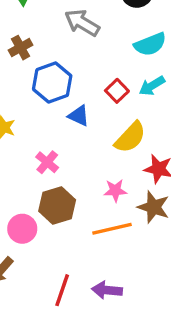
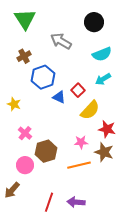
red square: (117, 91) -> (78, 90), moved
pink cross: (47, 162) -> (25, 133), moved

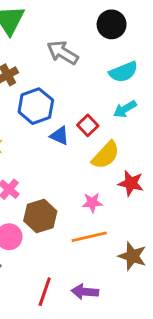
brown star: (104, 152) -> (132, 256), moved

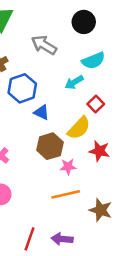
cyan arrow: (125, 109) -> (74, 82), moved
red square: (88, 125) -> (96, 104), moved
brown hexagon: (40, 216) -> (50, 146), moved

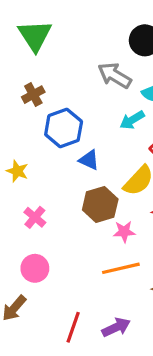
gray arrow: (44, 45) -> (115, 75), moved
purple arrow: (62, 239) -> (116, 327), turned 150

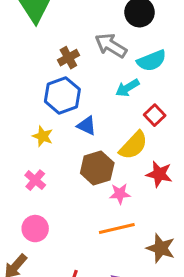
brown cross: (33, 95) -> (68, 58), moved
yellow star: (17, 171) -> (43, 136), moved

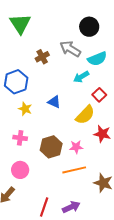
blue hexagon: (62, 95) -> (16, 82), moved
brown hexagon: (97, 168) -> (51, 147), moved
pink cross: (35, 180) -> (20, 138), turned -32

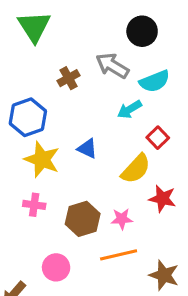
yellow star: (25, 109) -> (42, 159), size x1.6
pink circle: (20, 170) -> (56, 267), moved

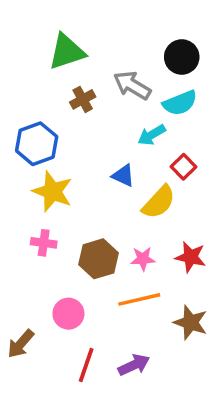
green triangle: (34, 27) -> (67, 52), moved, turned 45
black circle: (142, 31) -> (182, 57), moved
blue triangle: (87, 149) -> (123, 176), moved
red star: (162, 199) -> (191, 257), moved

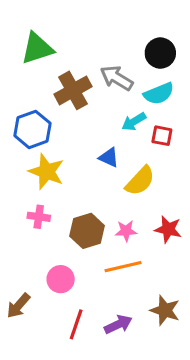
green triangle: (67, 52) -> (37, 48), moved
brown cross: (83, 99) -> (73, 90), size x1.6
red square: (183, 167) -> (162, 136), moved, turned -35
brown star: (191, 322) -> (165, 310), moved

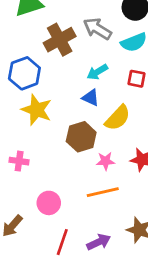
cyan arrow: (134, 122) -> (97, 72), moved
pink cross: (39, 217) -> (19, 161), moved
brown hexagon: (87, 231) -> (81, 137), moved

